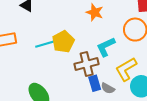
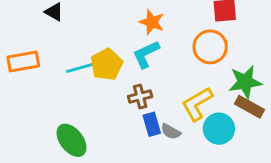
cyan L-shape: (106, 47) -> (146, 54), moved
brown cross: (87, 64) -> (140, 97), size x0.7

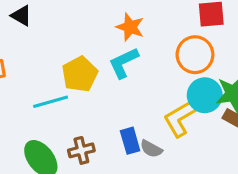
cyan line: (82, 67) -> (51, 102), moved
brown cross: (140, 97) -> (81, 150), moved
cyan circle: (219, 129) -> (205, 95), moved

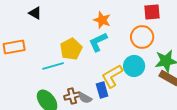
cyan circle: (205, 95) -> (134, 66), moved
yellow L-shape: (180, 118) -> (112, 76), moved
gray semicircle: (151, 149) -> (85, 98), moved

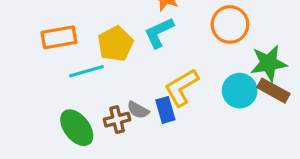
orange rectangle: (14, 47) -> (59, 37), moved
cyan circle: (134, 66) -> (240, 91), moved
gray semicircle: (85, 98) -> (138, 110), moved

